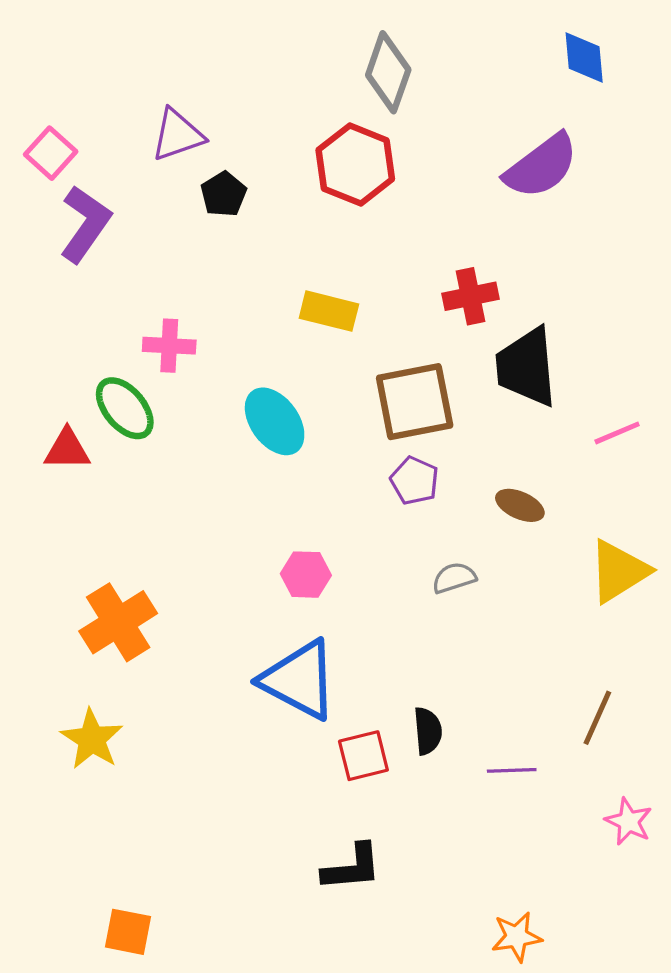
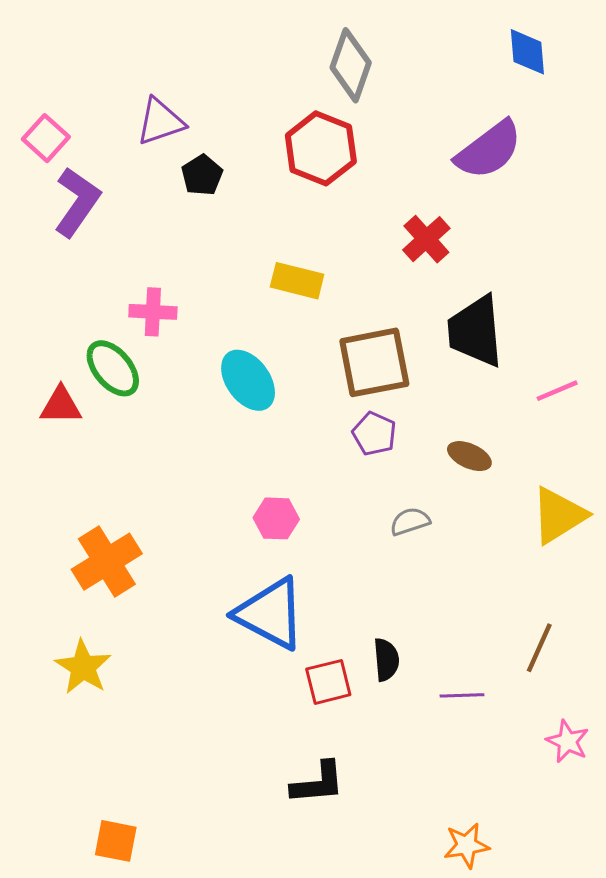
red cross: (471, 296) -> (426, 239), moved, turned -30

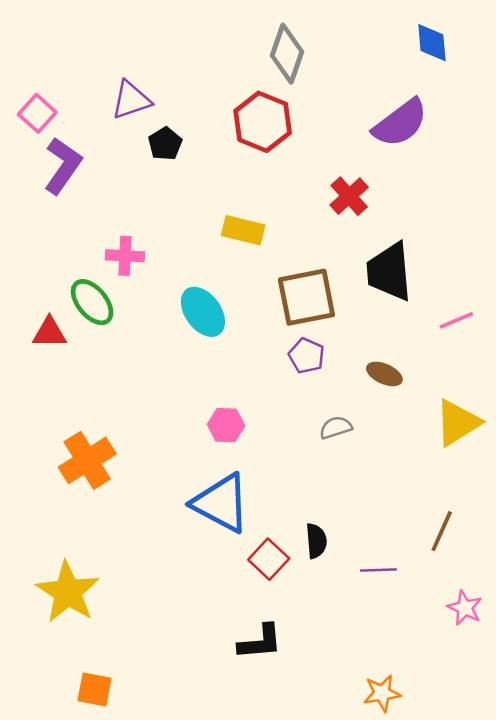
yellow star: (83, 667) -> (68, 592), moved, size x1.4
red square: (328, 682) -> (269, 559), turned -33

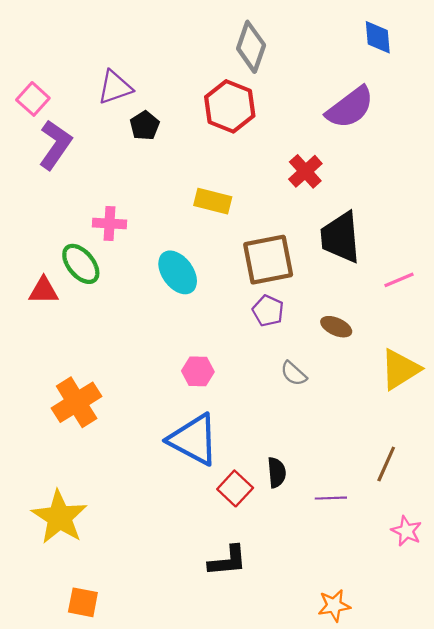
gray semicircle: (336, 428) -> (294, 374), turned -120

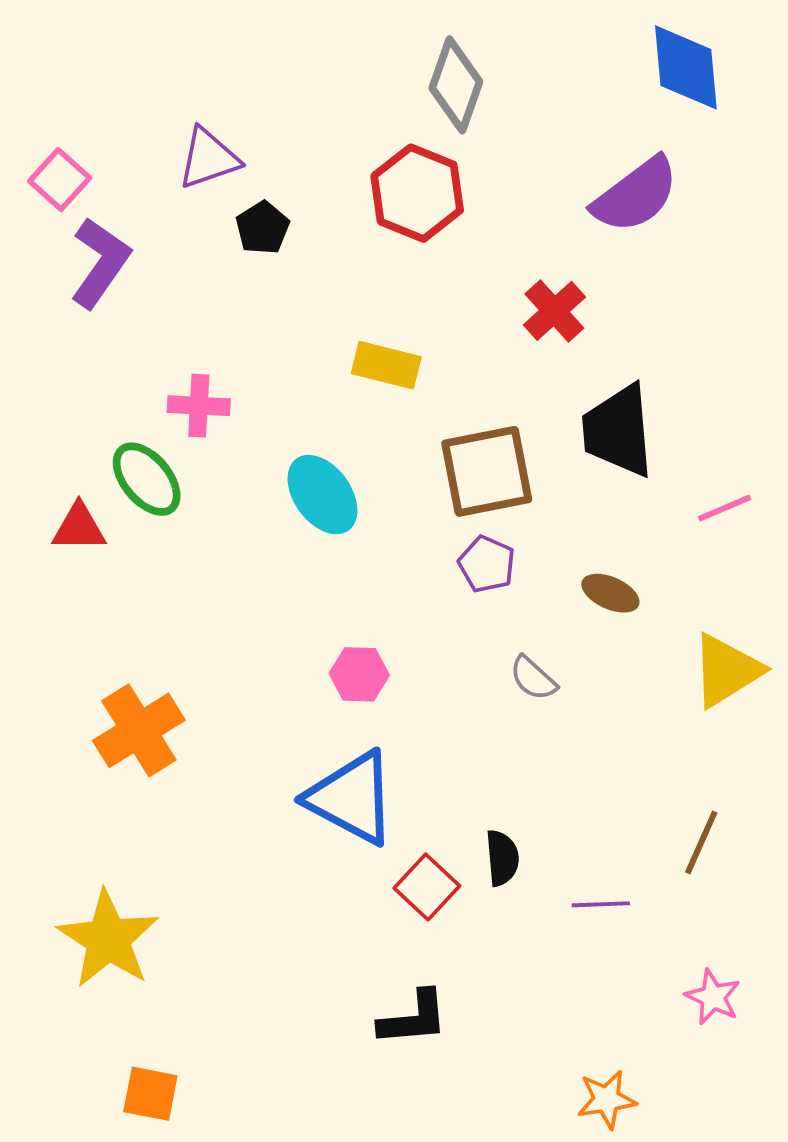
blue diamond: (378, 37) -> (686, 67), size x1.4
pink star: (406, 531) -> (713, 997), moved

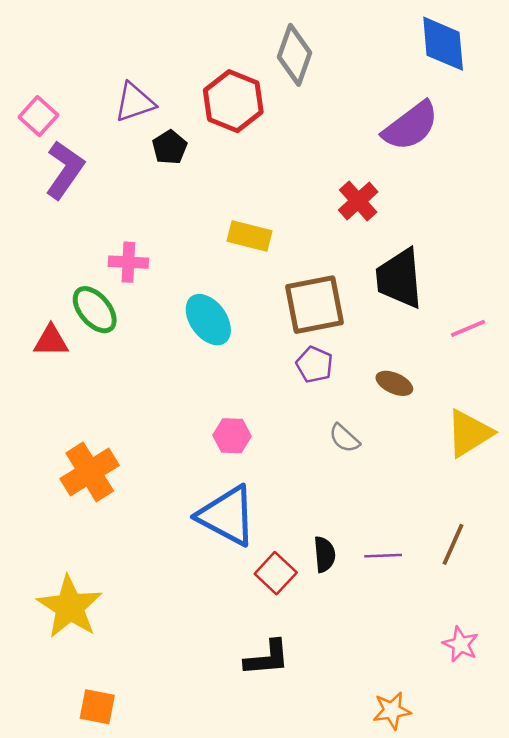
red hexagon: (417, 193) -> (233, 101), moved
purple line: (601, 904) -> (383, 556), moved

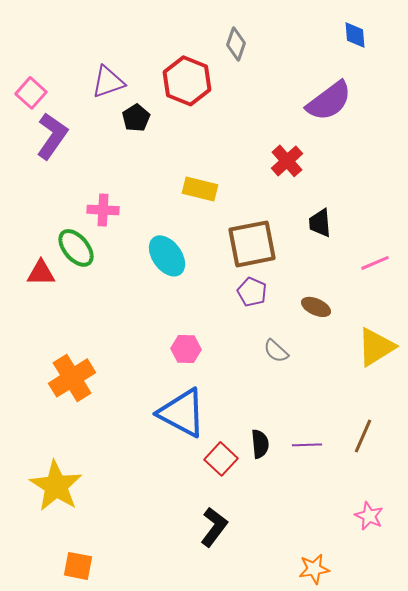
blue diamond: (443, 44) -> (355, 35), size x0.6
gray diamond: (294, 55) -> (236, 44), size x0.7
black trapezoid: (399, 278) -> (320, 223), size x0.6
black L-shape: (267, 658) -> (214, 527), turned -48

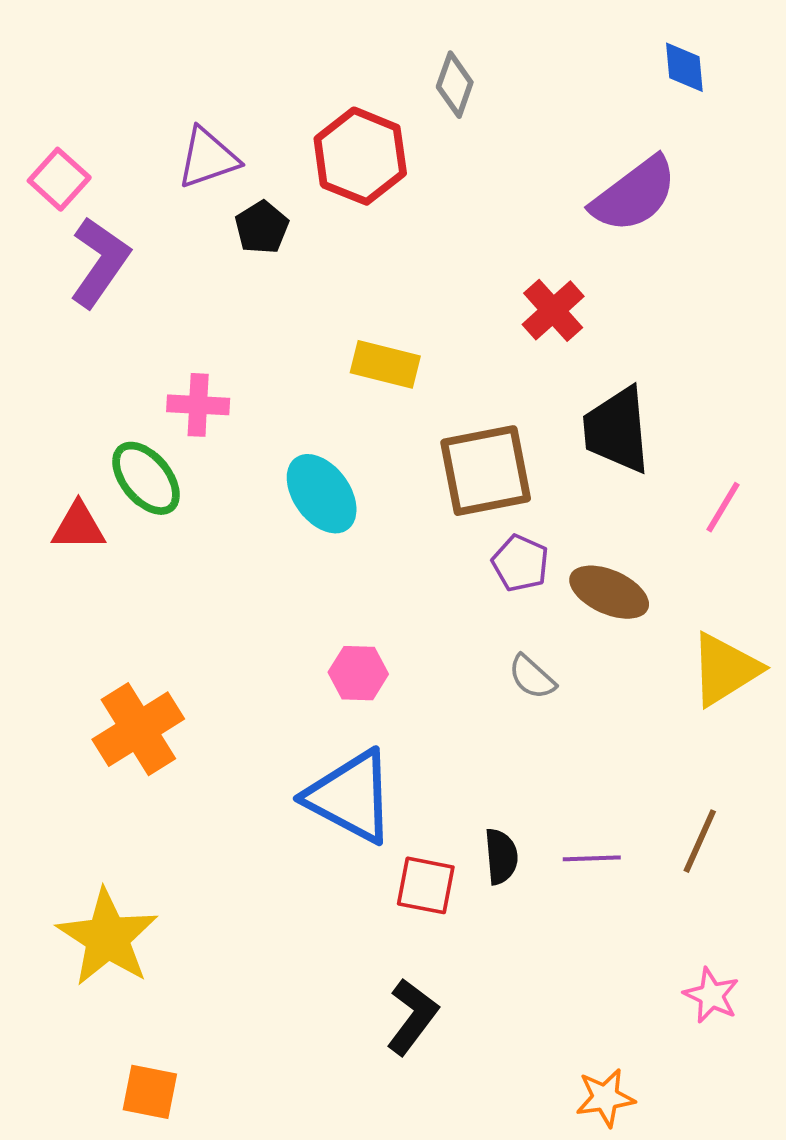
black trapezoid: (320, 223) -> (617, 430), size x1.6
pink line: (375, 263) -> (723, 507), turned -36
purple pentagon: (252, 292) -> (520, 563), moved
brown ellipse: (316, 307) -> (609, 592), size x1.4
red square: (221, 459) -> (426, 885), turned -32

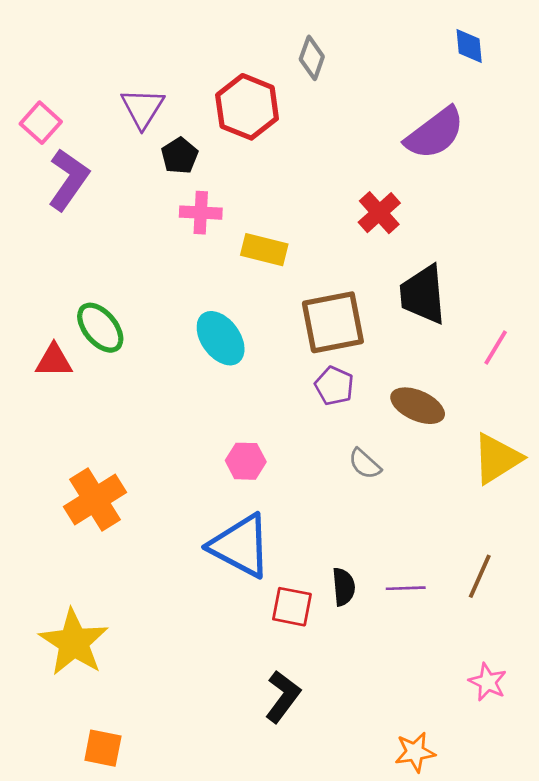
purple triangle: (208, 158) -> (143, 108), turned -39
pink cross: (198, 405) -> (201, 213), moved
purple pentagon: (520, 563) -> (334, 386), moved

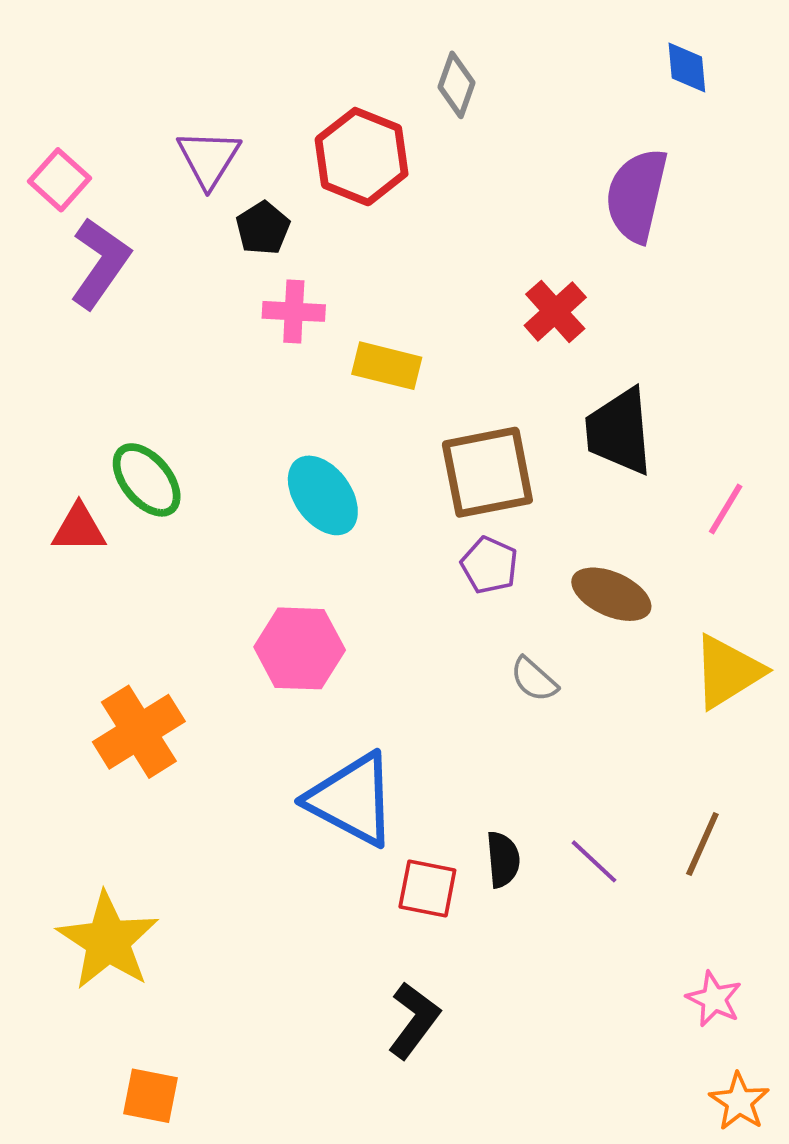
purple semicircle: (435, 133) -> (637, 195), turned 140
pink hexagon: (246, 461) -> (300, 648), moved, size x1.5
purple line: (406, 588) -> (594, 861), turned 45
orange star: (415, 752) -> (739, 1102), moved, turned -30

